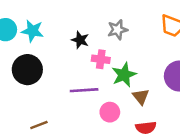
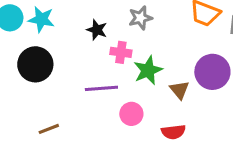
brown triangle: (141, 97) -> (179, 90), moved

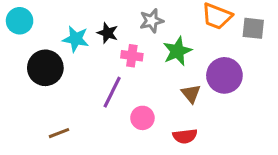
cyan star: (41, 19) -> (76, 39), moved
green star: (148, 70) -> (177, 51), moved
purple line: (101, 88) -> (112, 92), turned -60

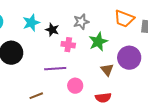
cyan star: (76, 39) -> (31, 23), moved, turned -30
purple line: (112, 92) -> (55, 69), turned 60
brown line: (59, 133) -> (36, 96), moved

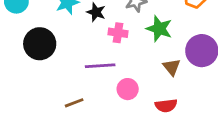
green star: (98, 42) -> (159, 29), turned -30

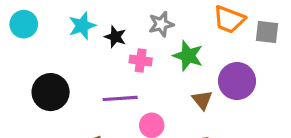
black circle: (40, 44) -> (51, 92), moved

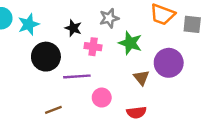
cyan star: (82, 26) -> (29, 24), moved
black circle: (51, 92) -> (46, 57), moved

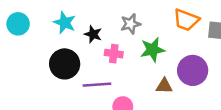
cyan star: (29, 24) -> (65, 23), moved, turned -30
green star: (130, 43) -> (153, 50), turned -30
brown triangle: (141, 78) -> (164, 86), turned -49

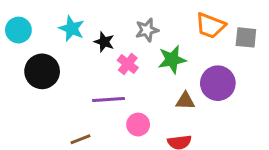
pink cross: (114, 54) -> (128, 64), turned 30
black circle: (65, 64) -> (42, 71), moved

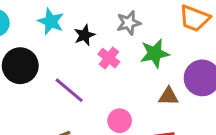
black star: (104, 42) -> (84, 35), turned 30
purple line: (109, 99) -> (69, 90), moved, turned 44

